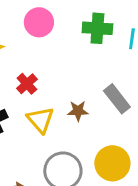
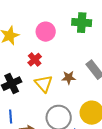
pink circle: (39, 22) -> (46, 32), moved

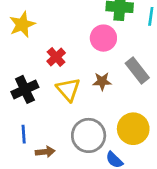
pink circle: (46, 32) -> (103, 38), moved

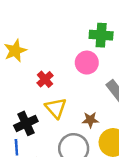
brown star: (102, 81) -> (90, 120), moved
black cross: (25, 89) -> (26, 123), moved

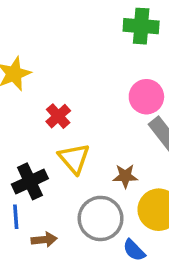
green cross: (101, 35) -> (141, 26), moved
pink circle: (87, 63) -> (146, 97), moved

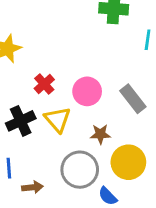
pink circle: (146, 97) -> (87, 91), moved
black cross: (30, 181) -> (21, 121), moved

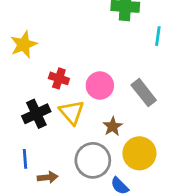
red cross: (44, 84) -> (59, 78), turned -30
brown star: (100, 134) -> (113, 126), turned -30

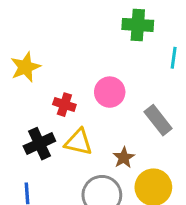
pink circle: (100, 85) -> (110, 92), moved
yellow triangle: (72, 112) -> (78, 142), turned -36

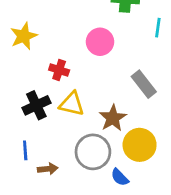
pink circle: (110, 92) -> (100, 42), moved
brown star: (124, 158) -> (113, 118), size x1.4

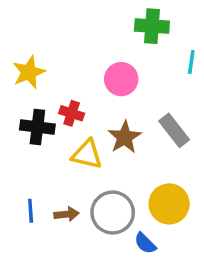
black cross: (36, 105) -> (37, 127), moved, turned 32
brown star: (113, 118) -> (125, 137), moved
brown arrow: (48, 169) -> (66, 214), moved

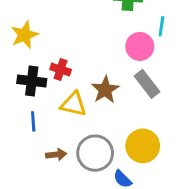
pink circle: (121, 79) -> (140, 46), moved
blue line: (31, 211) -> (33, 121), moved

